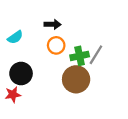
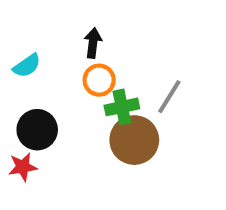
black arrow: (53, 24) -> (93, 43), turned -84
green cross: (80, 56) -> (122, 107), moved

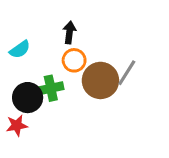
green cross: (122, 107) -> (51, 88), moved
brown circle: (134, 140) -> (100, 80), moved

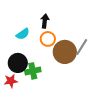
cyan semicircle: (20, 49) -> (23, 34), moved
green cross: (51, 88) -> (33, 71), moved

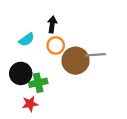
gray line: (82, 47) -> (95, 55), turned 54
red star: (11, 81) -> (30, 104), moved

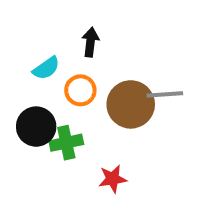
orange circle: (56, 45) -> (80, 90), moved
red star: (30, 104) -> (113, 179), moved

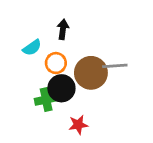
black circle: (36, 127) -> (61, 88), moved

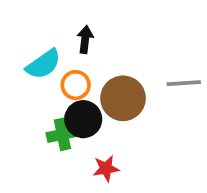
cyan semicircle: (32, 48) -> (43, 64), size x1.4
gray line: (115, 66) -> (184, 83), moved

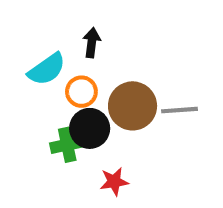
gray line: (184, 83) -> (179, 110), moved

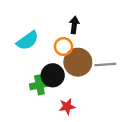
black arrow: (92, 43) -> (74, 25), moved
orange circle: (81, 92) -> (63, 47), moved

